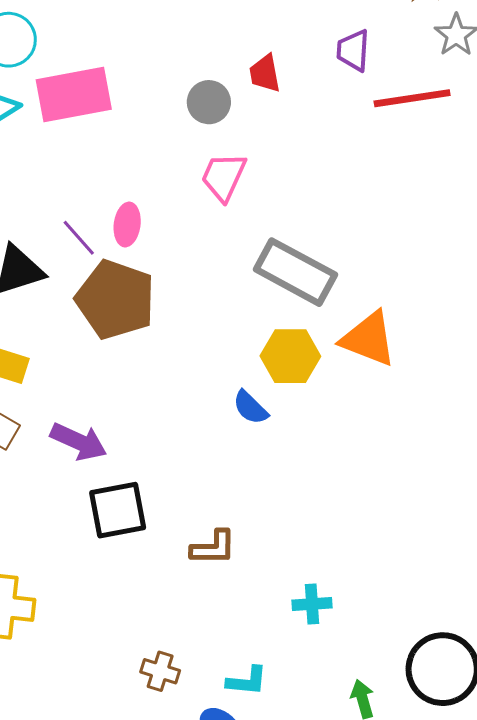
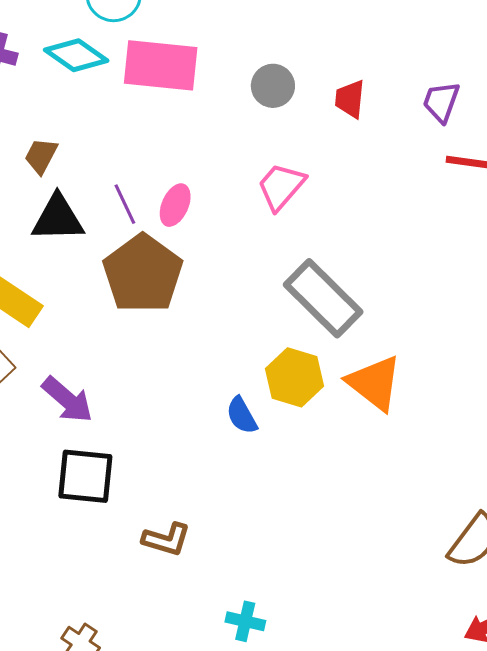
gray circle: (209, 102) -> (273, 86), moved

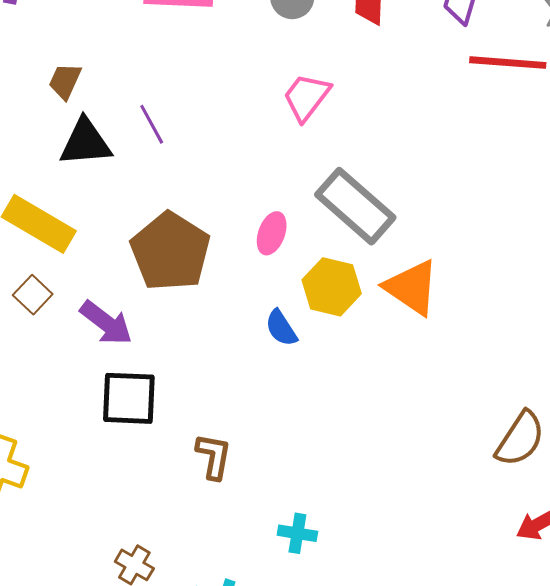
pink ellipse: (175, 205) -> (272, 233), moved
brown pentagon: (143, 274) -> (170, 252), moved
brown L-shape: (166, 539) -> (214, 456), turned -93

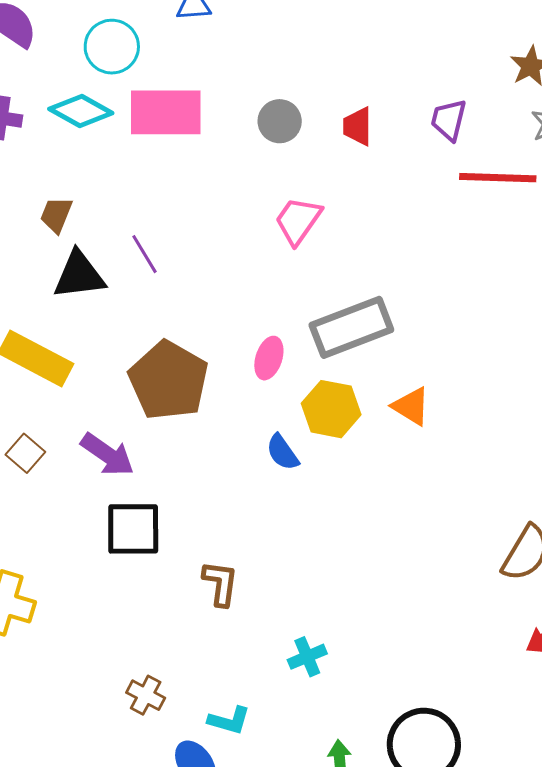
gray rectangle: (355, 206) -> (351, 327), turned -60
orange triangle: (412, 287) -> (411, 406), size x0.7
brown square: (33, 295) -> (25, 453), moved
cyan cross: (297, 533) -> (307, 657), turned -30

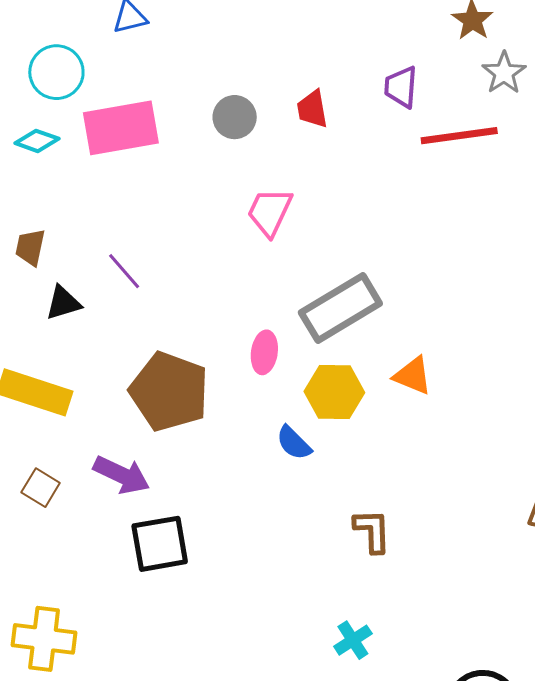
cyan diamond: (81, 111) -> (37, 141), size x0.7
black triangle: (79, 275) -> (63, 303), size x0.7
brown L-shape: (220, 583) -> (372, 531), moved

